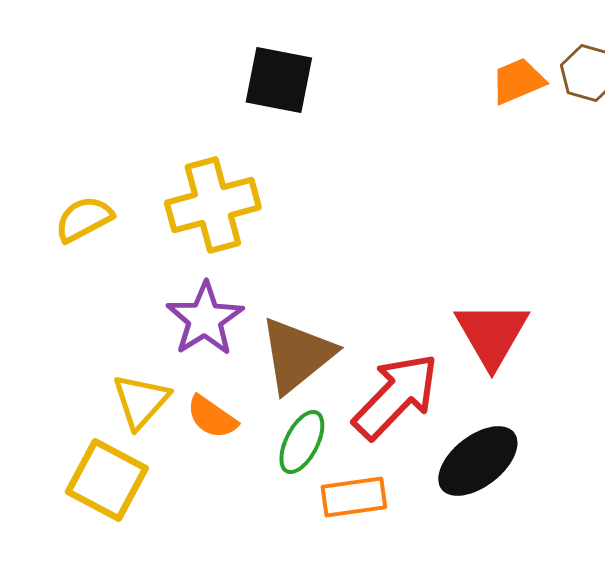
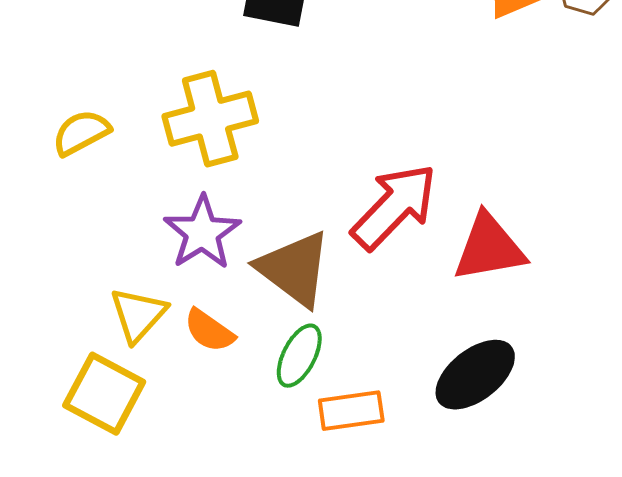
red triangle: (492, 334) -> (489, 248), turned 50
brown triangle: (297, 355) -> (294, 269), turned -44
red arrow: (396, 396) -> (394, 207), moved

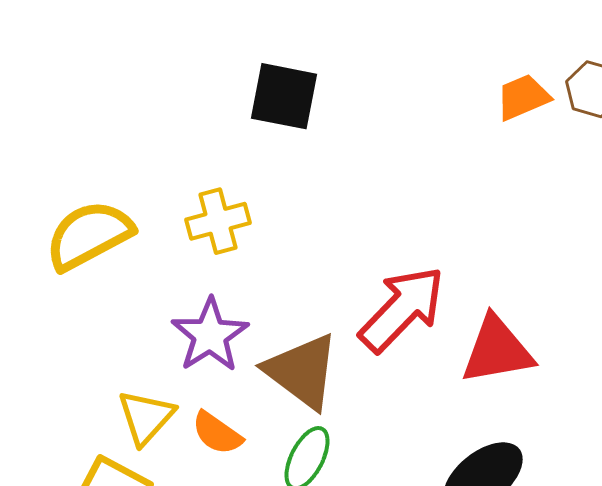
yellow cross: (210, 119) -> (218, 221), size x0.7
yellow semicircle: (81, 133) -> (89, 235), size x1.5

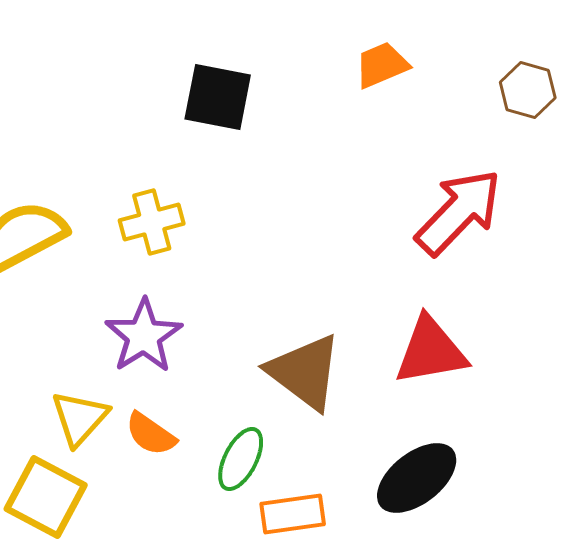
orange trapezoid: (523, 97) -> (382, 65), moved
red arrow: (402, 309) -> (459, 212), moved
brown triangle: (302, 371) -> (305, 372), moved

